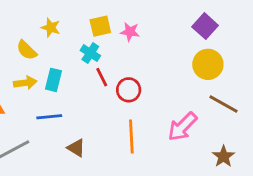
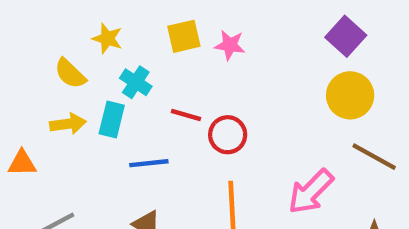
cyan cross: (90, 53) -> (136, 82), moved
red line: (102, 77) -> (186, 115), turned -48
blue line: (49, 117) -> (149, 163), moved

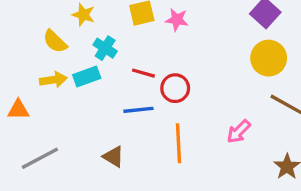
cyan rectangle: (112, 119) -> (87, 76), turned 56
blue line: (149, 163) -> (138, 110), moved
pink arrow: (311, 192) -> (239, 132), size x0.7

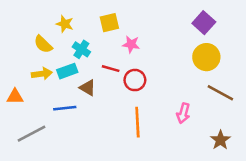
pink star: (177, 20) -> (131, 44), moved
blue line: (138, 110) -> (65, 108), moved
pink arrow: (239, 132) -> (183, 113), turned -30
brown triangle: (113, 157) -> (88, 88), moved

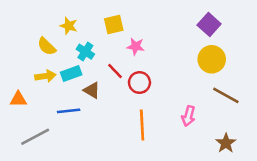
red line: (111, 69) -> (115, 71), turned 30

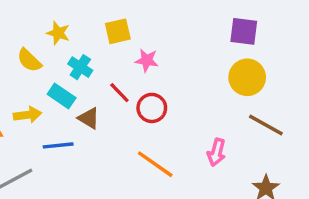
purple square: (209, 24) -> (244, 31), turned -35
cyan rectangle: (71, 73) -> (62, 96), turned 54
yellow arrow: (45, 76) -> (28, 115), moved
orange line: (142, 125) -> (155, 164), turned -52

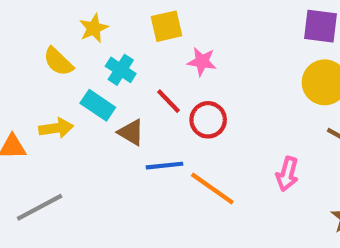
yellow star: (58, 33) -> (94, 28), turned 30
blue line: (58, 145) -> (164, 166), moved

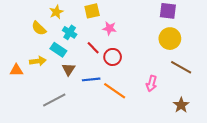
brown triangle: (131, 132) -> (69, 69), moved, turned 32
gray line: (40, 207) -> (54, 100), moved

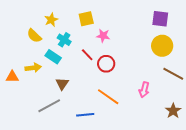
brown triangle: (69, 69) -> (62, 84), moved
blue line: (91, 79) -> (85, 115), moved

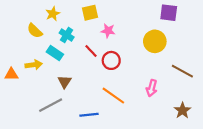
yellow circle: (162, 46) -> (155, 41), moved

